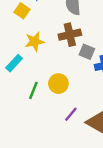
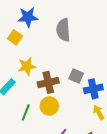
brown cross: (70, 35) -> (48, 82), moved

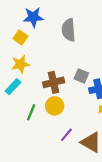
yellow star: (27, 66) -> (20, 64), moved

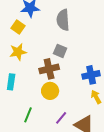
gray square: (81, 76) -> (60, 51), moved
cyan rectangle: (13, 87) -> (11, 82), moved, turned -35
green line: (31, 112) -> (28, 115), moved

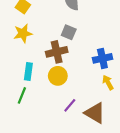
cyan rectangle: (11, 82) -> (28, 72), moved
green line: (28, 115) -> (22, 95), moved

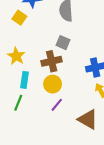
yellow star: (23, 33) -> (16, 56), moved, turned -30
purple line: (70, 105) -> (57, 105), moved

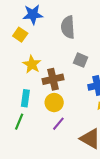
gray square: (63, 43) -> (81, 60), moved
yellow star: (16, 56) -> (32, 64), moved

